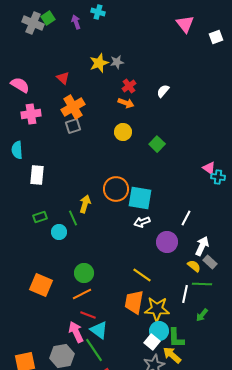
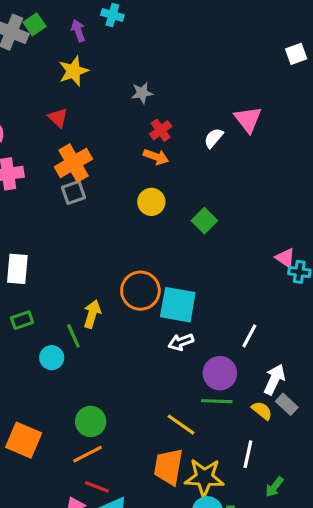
pink triangle: (185, 24) -> (248, 119), moved
yellow star: (99, 63) -> (73, 71), moved
green rectangle: (40, 217) -> (22, 320), moved
green line: (202, 284) -> (217, 401), moved

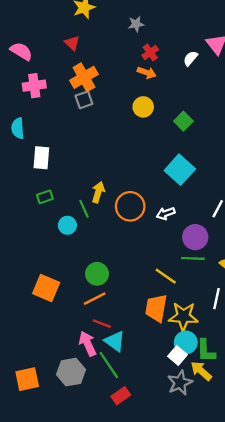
orange circle: (140, 291) -> (130, 206), moved
cyan square: (178, 305) -> (180, 170), moved, turned 32

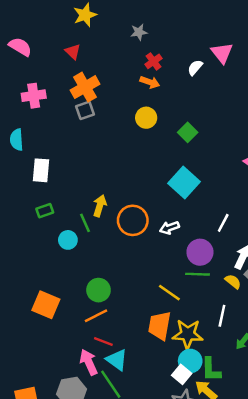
pink semicircle: (21, 51) -> (20, 47), moved

